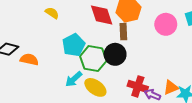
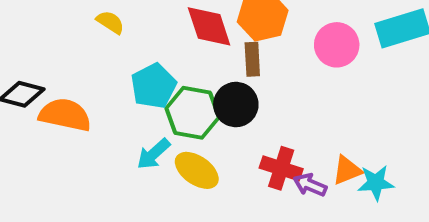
orange semicircle: (29, 59) -> (65, 115), size x1.4

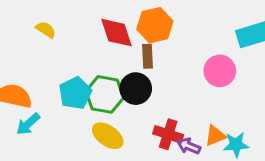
pink circle: (337, 45) -> (220, 71), moved
cyan pentagon: (154, 86) -> (75, 93), moved
cyan arrow: (154, 154) -> (28, 124), moved

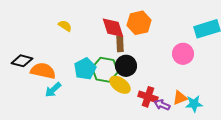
brown rectangle: (147, 56) -> (120, 44), moved
yellow ellipse: (108, 136) -> (120, 85), moved

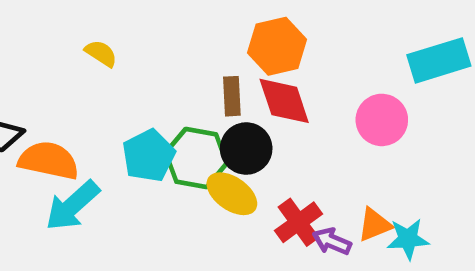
red diamond: (113, 28) -> (284, 101), moved
cyan arrow: (53, 90) -> (72, 206), size x1.4
red cross: (148, 97) -> (299, 222), turned 36

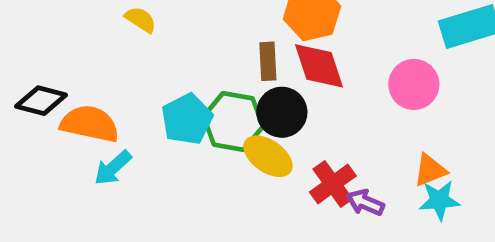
cyan arrow: (72, 206) -> (113, 168), size x0.7
orange triangle: (375, 225) -> (430, 170), moved

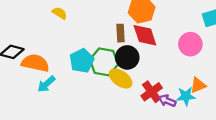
cyan star: (439, 200) -> (186, 96), moved

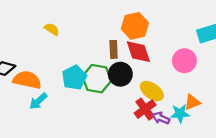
yellow ellipse: (121, 79) -> (152, 91), moved

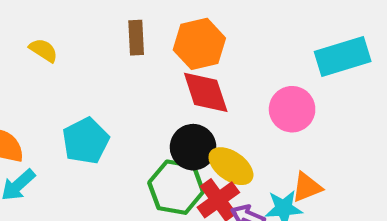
brown rectangle: (114, 49) -> (136, 38), moved
black circle: (120, 74) -> (193, 147), moved
green hexagon: (97, 79) -> (176, 187), moved

